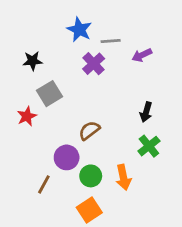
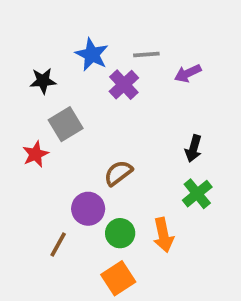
blue star: (79, 30) -> (92, 54), moved

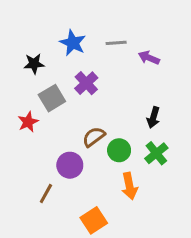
purple arrow: (188, 73) -> (149, 58), turned 48
purple cross: (124, 85) -> (86, 83), moved
green circle: (120, 233) -> (119, 150), moved

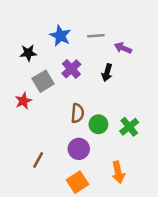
black arrow: (153, 117) -> (107, 73), moved
brown semicircle: (94, 137) -> (78, 113), turned 132
purple circle: (70, 165) -> (79, 149), moved
orange arrow: (130, 186) -> (118, 172), moved

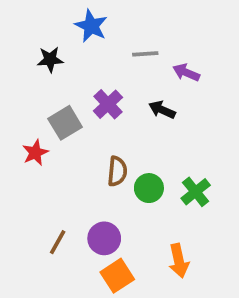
blue star: (60, 36) -> (91, 26), moved
black star: (28, 53) -> (50, 59), moved
black arrow: (107, 73) -> (162, 110), turned 98
purple circle: (79, 149) -> (104, 238), moved

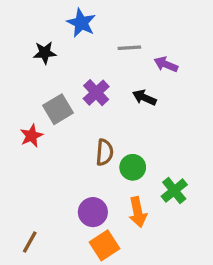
green cross: (196, 192) -> (174, 191), moved
brown line: (58, 242) -> (30, 242), moved
orange arrow: (179, 261) -> (138, 212), moved

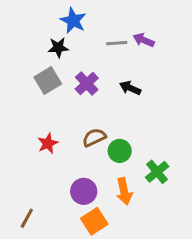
black star: (45, 53) -> (58, 48), moved
purple arrow: (166, 64) -> (144, 40), moved
gray square: (58, 109) -> (48, 80), moved
red star: (31, 136) -> (48, 143), moved
brown semicircle: (104, 152) -> (94, 137), turned -120

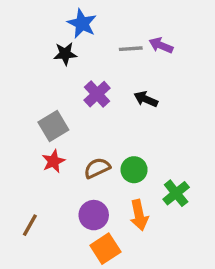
gray square: (48, 80) -> (53, 126), moved
brown semicircle: (94, 137) -> (97, 168), moved
brown line: (27, 218) -> (30, 225), moved

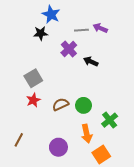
purple cross: (97, 94) -> (69, 49), moved
purple circle: (94, 215) -> (58, 147), moved
orange square: (105, 249) -> (101, 155), moved

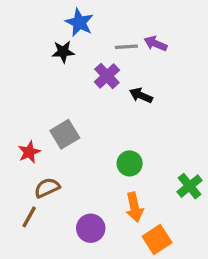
gray square: (33, 78) -> (65, 134), moved
red star: (33, 100) -> (29, 152), moved
brown semicircle: (61, 104) -> (47, 188), moved
green cross: (110, 120) -> (190, 186), moved

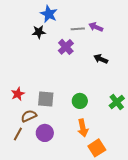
black arrow: (141, 95) -> (101, 59), moved
gray square: (65, 134) -> (46, 99), moved, turned 36
green cross: (190, 186) -> (117, 102), moved
purple circle: (91, 228) -> (45, 133), moved

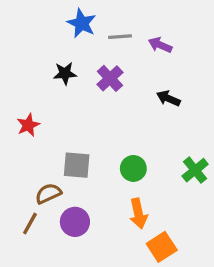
gray line: (78, 29) -> (120, 37), moved
black star: (39, 32) -> (65, 73), moved
red star: (18, 94) -> (28, 125), moved

